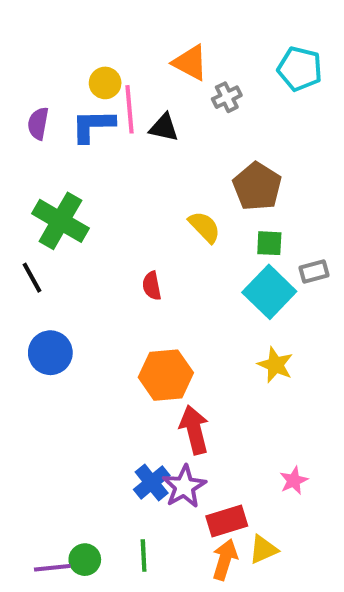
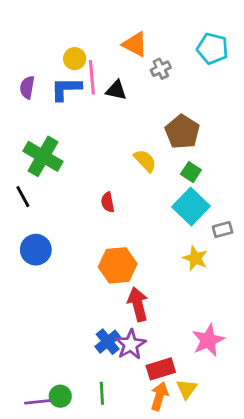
green square: (269, 243) -> (191, 172), turned 30
gray rectangle: (314, 272) -> (223, 230), moved
pink star: (294, 480) -> (208, 340), size x1.6
yellow triangle: (263, 549) -> (187, 389), turned -30

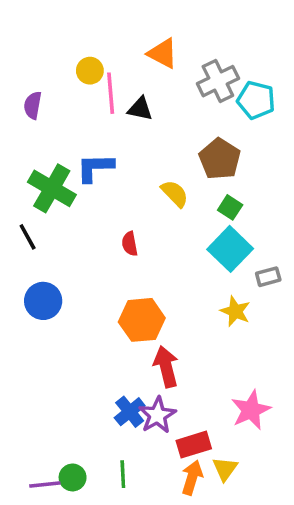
cyan pentagon: (212, 49) -> (256, 100), moved
gray cross: (161, 69) -> (218, 81), moved, size x1.6
blue L-shape: (66, 89) -> (95, 168), moved

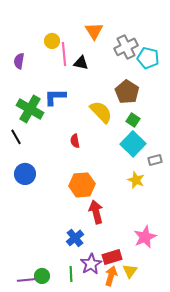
orange triangle: (163, 53) -> (94, 31), turned 30
yellow semicircle: (175, 194) -> (101, 112), size x1.4
purple star: (157, 415) -> (91, 264), moved

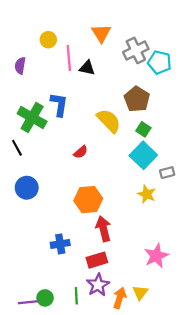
yellow circle: (52, 41) -> (48, 40), moved
blue L-shape: (55, 97) -> (59, 105), turned 100
red semicircle: (75, 141) -> (81, 152), turned -120
blue cross: (75, 238) -> (60, 244), moved, turned 30
red rectangle: (112, 257) -> (97, 260), moved

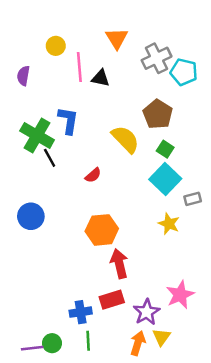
black line: (17, 148) -> (50, 158), moved
blue cross: (60, 244) -> (81, 312), moved
purple star: (98, 285) -> (147, 312), moved

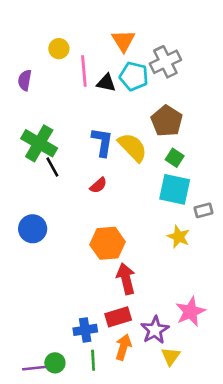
cyan pentagon: (184, 72) -> (134, 76), moved
blue L-shape: (68, 120) -> (102, 142), moved
cyan square: (165, 179) -> (175, 189), turned -32
orange arrow: (138, 343) -> (123, 347), moved

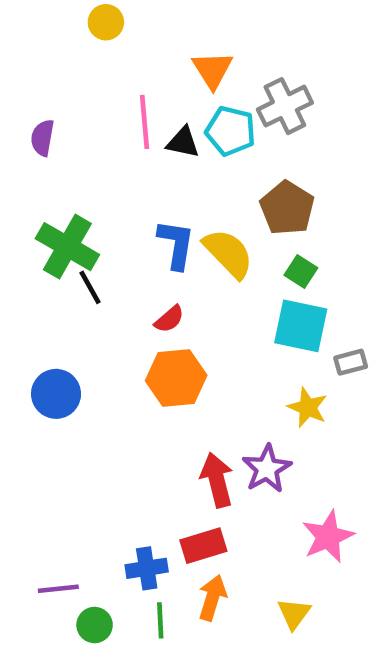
yellow circle: (59, 49) -> (106, 22), moved
orange hexagon: (108, 243) -> (176, 378), moved
purple star: (155, 330) -> (267, 469), moved
purple line: (34, 368) -> (58, 589), moved

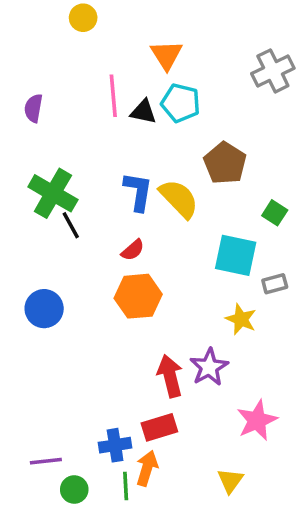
gray cross: (285, 106) -> (273, 71), moved
green square: (301, 271) -> (275, 213), moved
orange arrow: (212, 598) -> (147, 468), moved

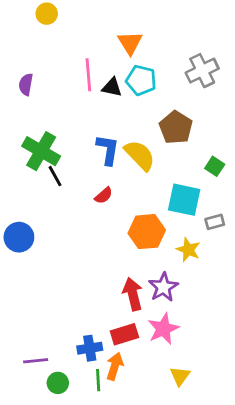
yellow circle: (83, 18) -> (47, 14), moved
gray cross: (273, 71) -> (202, 71), moved
orange hexagon: (138, 296) -> (147, 232), moved
blue circle: (44, 309) -> (19, 237), moved
pink star: (257, 420) -> (163, 329), moved

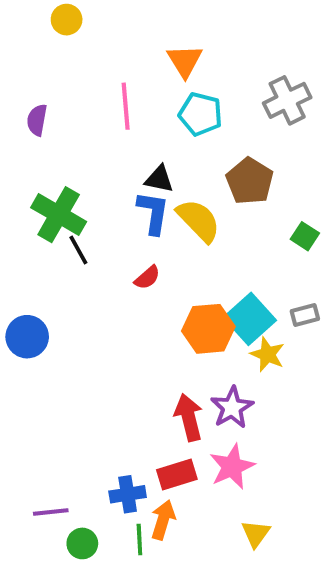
black triangle: (112, 87) -> (159, 179), moved
cyan square: (184, 200) -> (250, 319), moved, turned 36

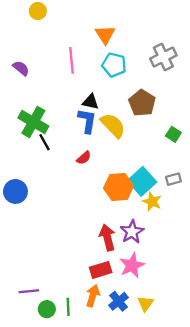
purple semicircle: (37, 120) -> (21, 68), turned 120
blue cross: (128, 494) -> (119, 301), moved, turned -30
green line: (139, 540) -> (68, 307), moved

